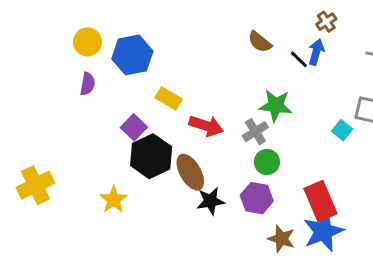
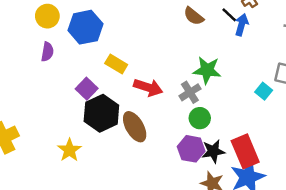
black line: (299, 59) -> (229, 15), moved
black star: (211, 201) -> (213, 151), moved

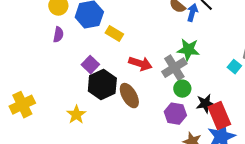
blue arrow: (242, 25) -> (192, 13), moved
yellow rectangle: (116, 64) -> (114, 34), moved
gray cross: (190, 92) -> (174, 68), size x1.4
black star: (213, 151) -> (205, 104), moved

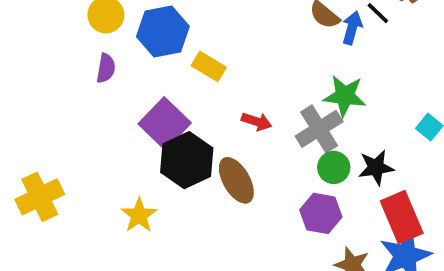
red arrow: (140, 64) -> (257, 122), size x0.7
purple square: (90, 65) -> (165, 123), size x1.5
black star: (205, 104) -> (376, 167), moved

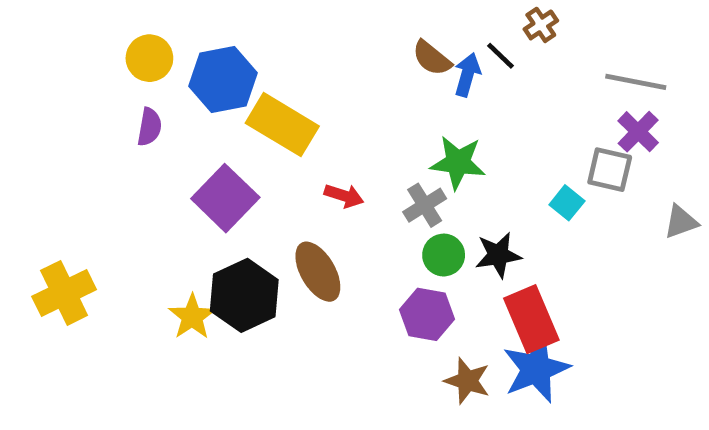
yellow rectangle: (209, 66) -> (282, 125), size x1.6
gray cross: (319, 129) -> (425, 205), size x0.7
black hexagon: (187, 160) -> (244, 295), moved

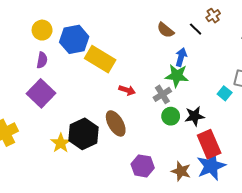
blue arrow: (467, 75) -> (181, 57), moved
purple square: (225, 198) -> (41, 93), moved
purple hexagon: (427, 314) -> (143, 166), moved

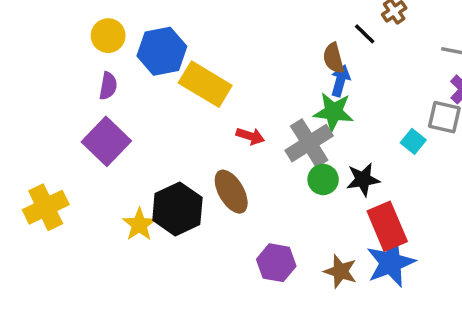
brown semicircle: (165, 30) -> (333, 58), moved, turned 36
gray cross: (162, 94) -> (309, 143), size x1.5

